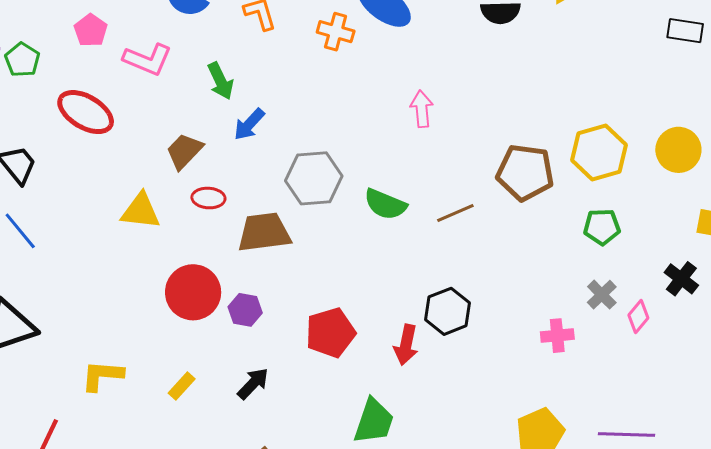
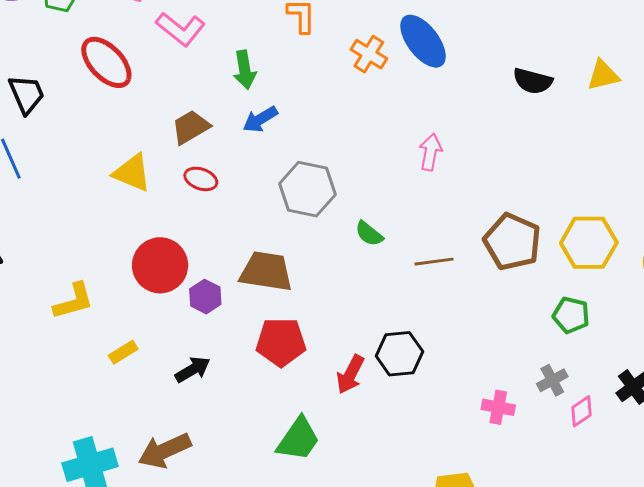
green semicircle: (385, 204) -> (369, 234), size x0.7
brown trapezoid: (264, 232) -> (266, 271), moved
yellow L-shape: (102, 375) -> (74, 301), moved, turned 144

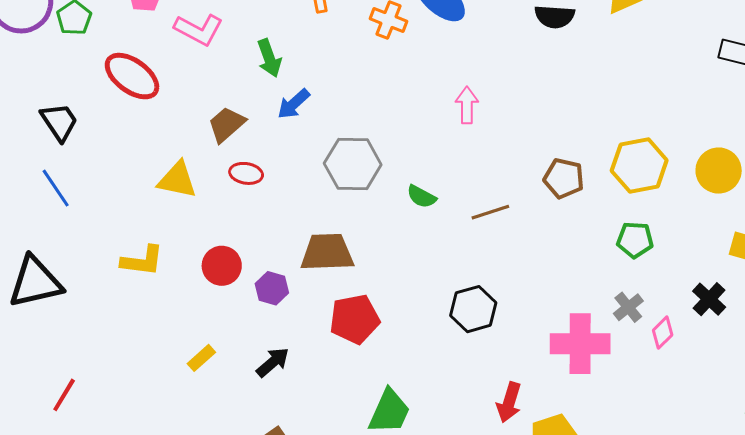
brown pentagon: (512, 242) -> (564, 178), size x0.7
red circle: (160, 265) -> (222, 266), size x0.7
yellow L-shape: (74, 301) -> (142, 261), moved, turned 33
red arrow: (350, 374) -> (509, 402), moved
pink cross: (498, 407) -> (580, 344), size x1.8

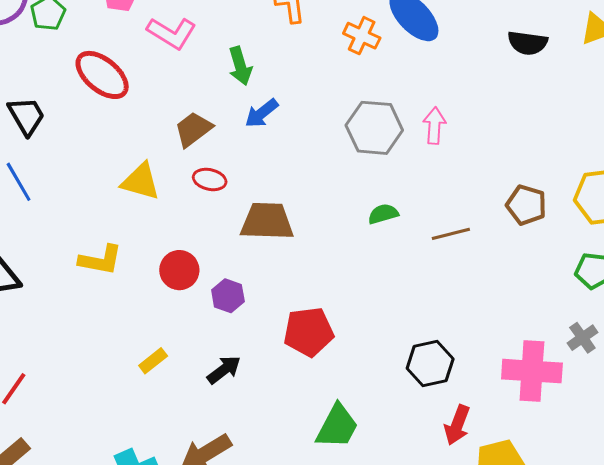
gray hexagon: (353, 164) -> (374, 128), moved
green semicircle: (421, 197) -> (383, 214), turned 132
brown trapezoid: (327, 252) -> (267, 221), moved
black hexagon: (473, 309) -> (430, 364), moved

